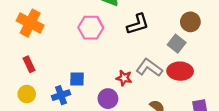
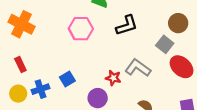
red ellipse: (180, 71) -> (182, 67), moved, turned 40
blue square: (77, 79) -> (67, 79), turned -32
blue cross: (61, 95) -> (41, 89), moved

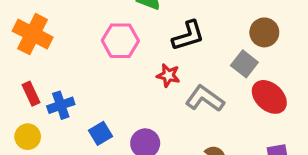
red star: (113, 78) -> (168, 75), moved
blue square: (67, 79) -> (100, 133), moved
blue cross: (41, 89) -> (61, 105), moved

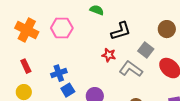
pink hexagon: (120, 41) -> (62, 28), moved
gray square: (244, 64) -> (146, 50), moved
blue cross: (61, 105) -> (59, 73), moved

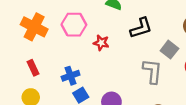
red star: (109, 55) -> (101, 43), moved
gray L-shape: (131, 69) -> (152, 71), turned 60

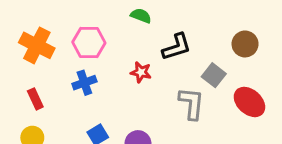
red star: (101, 43) -> (141, 72), moved
blue cross: (71, 76) -> (84, 83), moved

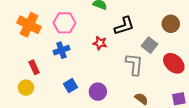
red rectangle: (35, 99) -> (34, 67), moved

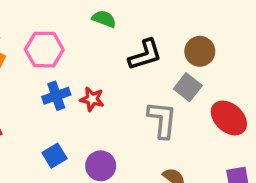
brown circle: (171, 24) -> (200, 51), moved
red star: (100, 43) -> (92, 99), moved
blue cross: (61, 50) -> (56, 96), moved

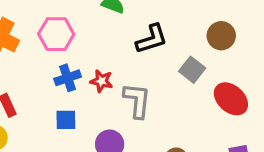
brown circle: (200, 51) -> (221, 36), moved
gray L-shape: (162, 120) -> (137, 100), moved
blue square: (54, 156) -> (66, 120), moved, turned 30

